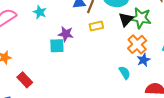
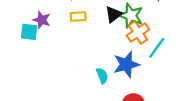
orange cross: (137, 44) -> (138, 32), moved
blue star: (144, 60) -> (126, 64), size x1.6

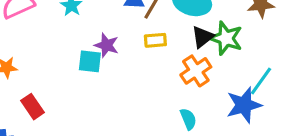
orange cross: (138, 32) -> (196, 71), moved
blue star: (126, 64) -> (244, 105), moved

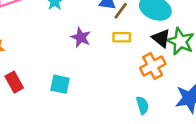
black triangle: (203, 37) -> (161, 38), turned -48
cyan square: (90, 61) -> (60, 84), moved

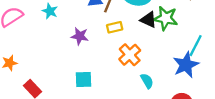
orange cross: (153, 66) -> (130, 55), moved
cyan square: (60, 84) -> (84, 80), moved

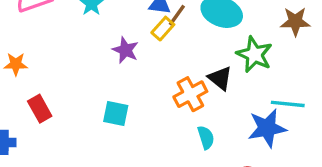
black triangle: (149, 20) -> (220, 78), moved
yellow rectangle: (115, 27) -> (163, 29), moved, turned -49
cyan line: (196, 46) -> (288, 104), turned 55

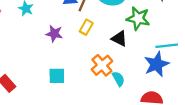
yellow rectangle: (163, 29) -> (86, 27), moved
orange cross: (190, 94) -> (102, 65), moved

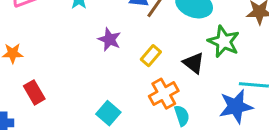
yellow rectangle: (86, 27) -> (151, 56), moved
cyan square: (57, 76) -> (108, 113), moved, turned 30

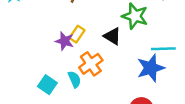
purple star: (109, 39) -> (65, 41), moved
cyan semicircle: (182, 116) -> (74, 79), moved

